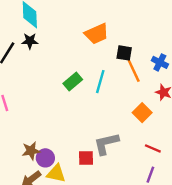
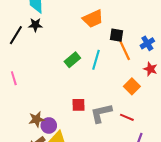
blue cross: (160, 62) -> (147, 43), turned 32
red line: (153, 148) -> (127, 117), moved
red square: (86, 158) -> (79, 105), moved

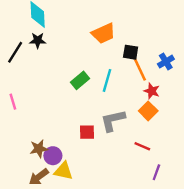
red star: (150, 69) -> (152, 91), moved
gray L-shape: (101, 113) -> (113, 120), moved

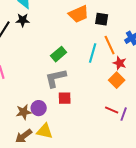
black square: (131, 52) -> (102, 19), moved
cyan line: (107, 80) -> (93, 53), moved
gray L-shape: (113, 120) -> (56, 78), moved
purple circle: (53, 156) -> (39, 108), moved
purple line: (156, 172) -> (124, 114), moved

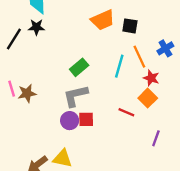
purple circle: (39, 108) -> (70, 121), moved
red line: (112, 110) -> (126, 112), moved
brown star: (24, 112) -> (27, 93), moved

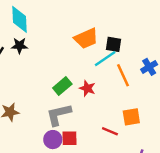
cyan line: (119, 66) -> (105, 59), moved, turned 40
red star: (151, 78) -> (87, 88), moved
orange square: (148, 98) -> (131, 117), turned 36

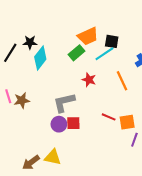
cyan diamond: (19, 19) -> (40, 58), moved, turned 40
orange line: (123, 75) -> (122, 81), moved
green rectangle: (62, 86) -> (77, 53), moved
orange square: (131, 117) -> (127, 122), moved

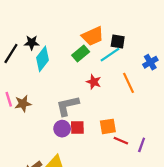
red line: (109, 117) -> (121, 141), moved
orange square: (127, 122) -> (108, 126), moved

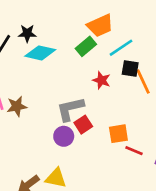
black square: (118, 42) -> (130, 69), moved
cyan diamond: (43, 59) -> (40, 53), turned 65
red square: (77, 128) -> (83, 125), moved, turned -32

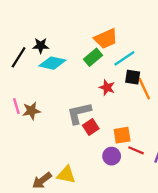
purple circle: (64, 136) -> (112, 156), moved

